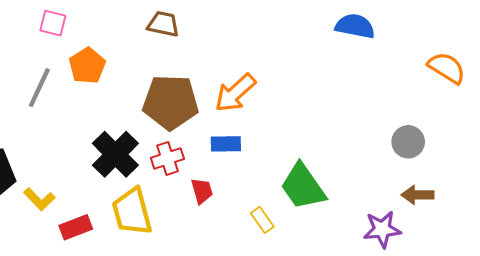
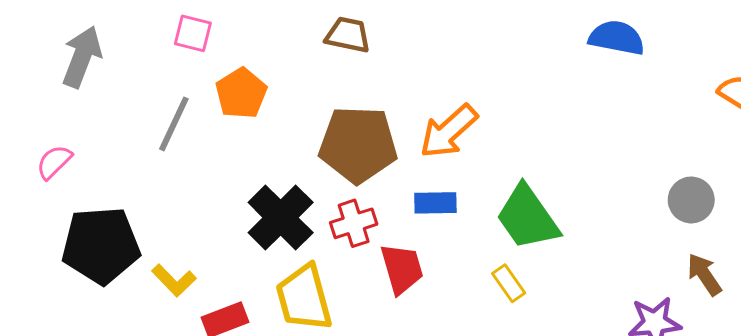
green trapezoid: (303, 187) -> (528, 218), moved
red trapezoid: (202, 191) -> (402, 269), size x1.4
brown arrow: (418, 195) -> (704, 274), turned 56
yellow rectangle: (262, 220) -> (509, 283), moved

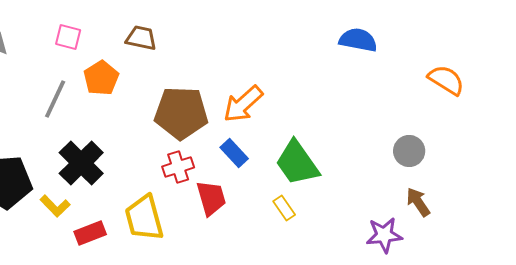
brown trapezoid: (348, 35) -> (141, 38), moved
blue rectangle: (435, 203) -> (234, 153), turned 48
black cross: (281, 218) -> (81, 163), moved

